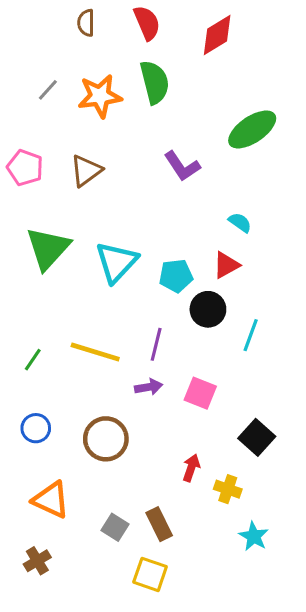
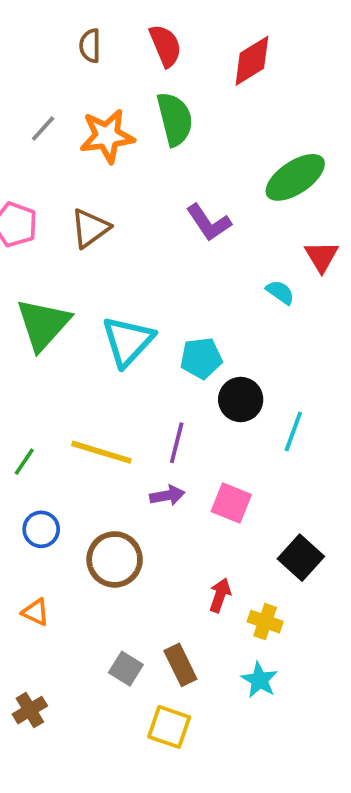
red triangle: (226, 265) -> (322, 256), moved, turned -32
blue circle: (36, 428) -> (41, 529), moved
orange triangle: (51, 500) -> (36, 612), moved, size x0.6
cyan star: (254, 536) -> (259, 680), moved

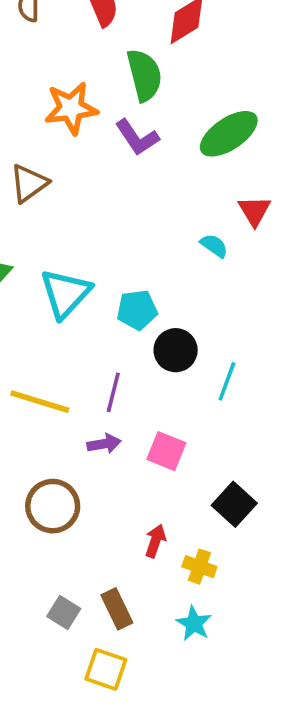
green semicircle: (175, 119) -> (144, 75), moved
orange star: (107, 136) -> (71, 108), moved
purple L-shape: (209, 223) -> (137, 137), moved

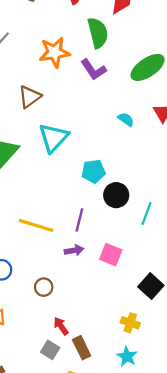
cyan semicircle: (214, 246) -> (126, 119), moved
cyan triangle: (66, 293) -> (53, 138), moved
brown circle: (53, 506) -> (44, 287), size x0.6
red arrow: (155, 541) -> (61, 326), moved, turned -54

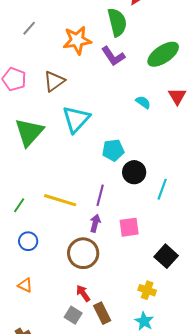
purple arrow: (74, 250) -> (95, 223), turned -66
pink square: (111, 255) -> (129, 227), turned -30
brown circle: (44, 287) -> (83, 253), moved, size x1.8

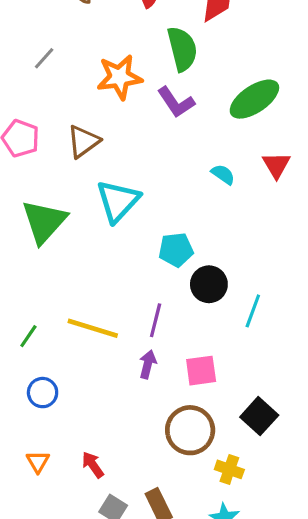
brown circle: (83, 253) -> (190, 430), moved
orange triangle: (25, 285) -> (38, 462), turned 35
red arrow: (83, 293) -> (93, 465), moved

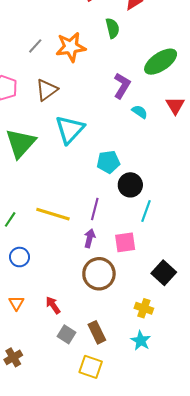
green semicircle: (182, 49) -> (113, 28), size x0.7
gray line: (44, 58) -> (35, 46), moved
purple L-shape: (176, 102) -> (122, 86), moved, turned -115
cyan line: (253, 311) -> (146, 211), moved
brown circle: (190, 430) -> (99, 274), moved

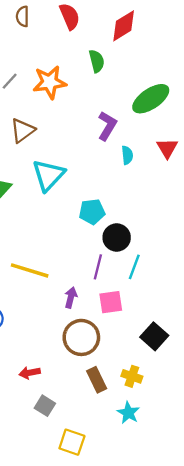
cyan semicircle: (140, 112) -> (127, 155), turned 49
purple line: (95, 209) -> (98, 267), moved
red arrow: (53, 305) -> (30, 373), turned -66
brown rectangle: (97, 332) -> (97, 380), moved

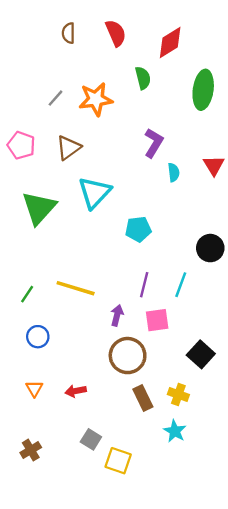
green ellipse: (151, 99) -> (203, 90), moved, turned -48
black circle: (117, 237) -> (210, 248), moved
gray square: (45, 406) -> (91, 439), moved

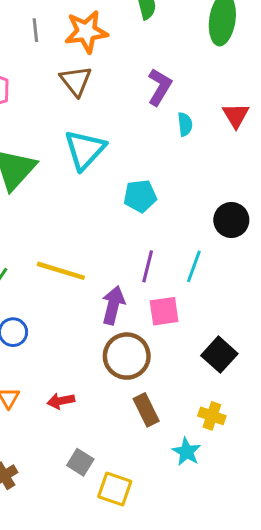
gray line: (56, 98) -> (35, 30), turned -48
brown triangle: (69, 148) -> (76, 81), moved, turned -32
purple arrow: (117, 315) -> (113, 305), size x1.4
yellow cross: (178, 395) -> (212, 416), moved

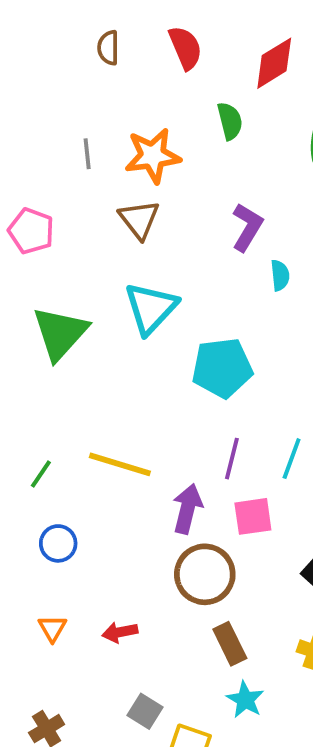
cyan pentagon: (140, 196) -> (222, 368), size x1.4
cyan star: (186, 452) -> (245, 700), moved

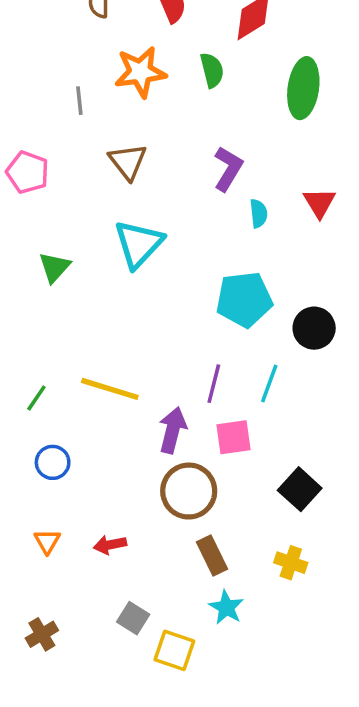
orange star: (153, 156) -> (140, 72), moved
green triangle: (60, 333) -> (54, 267), size x0.6
cyan pentagon: (222, 368) -> (244, 299), moved

